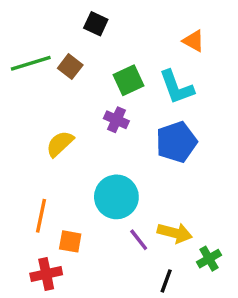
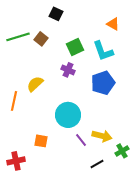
orange line: (41, 216) -> (14, 101), moved
red cross: (46, 274) -> (16, 161), moved
black line: (166, 281) -> (97, 164), turned 40

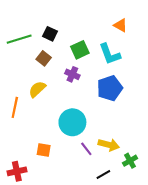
black square: (56, 14) -> (50, 34), moved
brown square: (41, 39) -> (44, 58), moved

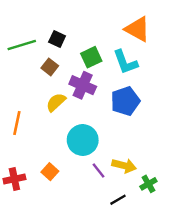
orange triangle: (120, 25) -> (137, 29), size x1.6
purple cross: (72, 74) -> (83, 85), size x1.5
yellow semicircle: (37, 89) -> (56, 102), moved
orange square: (44, 150) -> (50, 172), turned 32
red cross: (17, 171) -> (14, 179), moved

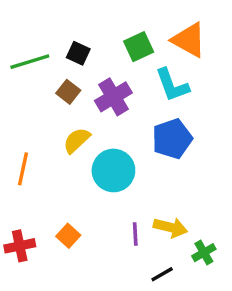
green square: (91, 57) -> (139, 47), moved
purple cross: (83, 85) -> (113, 97), moved, turned 35
cyan circle: (83, 140) -> (113, 170), moved
purple line: (99, 170) -> (135, 234), turned 35

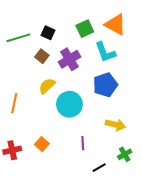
yellow arrow: (170, 227) -> (115, 125), moved

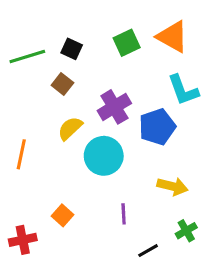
cyan L-shape: (105, 52) -> (183, 90), moved
purple cross: (69, 59) -> (114, 107), moved
red cross: (12, 150) -> (23, 240), moved

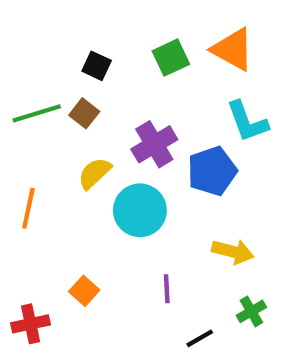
green line: (27, 57) -> (37, 113), moved

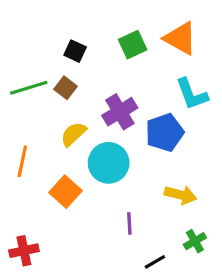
orange square: (84, 291) -> (65, 192), moved, size x1.4

